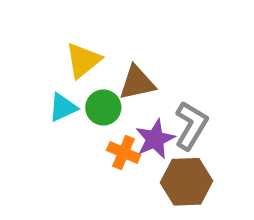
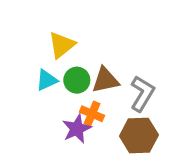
brown triangle: (137, 83) -> (105, 80), moved
purple star: (155, 139) -> (77, 129), moved

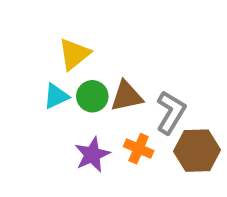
orange cross: (92, 114) -> (139, 149), moved
brown hexagon: (139, 135) -> (197, 151), moved

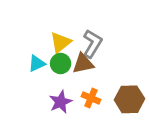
yellow triangle: (74, 54) -> (61, 42), moved
gray L-shape: (171, 112) -> (92, 44), moved

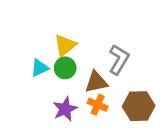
gray L-shape: (92, 44) -> (119, 59), moved
brown triangle: (83, 64) -> (96, 82), moved

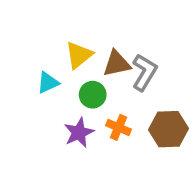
green circle: (65, 68) -> (93, 95), moved
brown triangle: (96, 82) -> (117, 64), moved

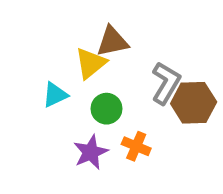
brown triangle: (117, 64) -> (112, 41), moved
brown hexagon: (168, 129) -> (194, 103), moved

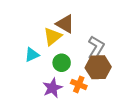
brown triangle: (112, 41) -> (65, 24), turned 42
brown hexagon: (194, 103) -> (98, 67), moved

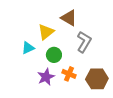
brown triangle: (65, 24) -> (69, 18), moved
brown hexagon: (98, 67) -> (97, 79), moved

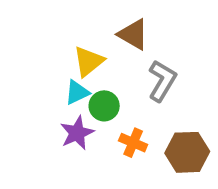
cyan triangle: (28, 48) -> (77, 92), moved
purple star: (46, 77) -> (77, 133), moved

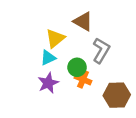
green circle: (104, 106) -> (77, 67), moved
orange cross: (133, 143) -> (83, 79), moved

